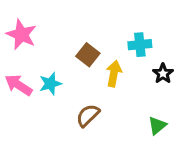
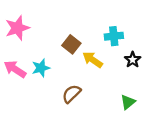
pink star: (21, 35) -> (17, 28), turned 30
yellow arrow: (114, 74) -> (93, 60), turned -66

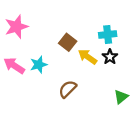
black star: (133, 60) -> (110, 57), moved

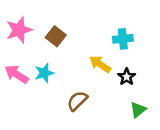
brown square: (68, 42) -> (56, 36), moved
black star: (110, 57) -> (127, 77), moved

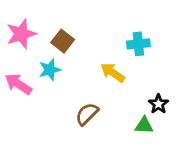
cyan star: (44, 73) -> (50, 70), moved
black star: (127, 77) -> (158, 104), moved
green triangle: (138, 110) -> (144, 125), moved, turned 42

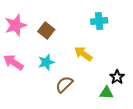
cyan cross: (138, 44) -> (99, 21), moved
cyan star: (50, 70) -> (46, 62), moved

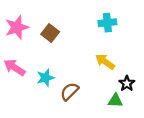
yellow arrow: (83, 54) -> (105, 62), moved
cyan star: (46, 62) -> (45, 78), moved

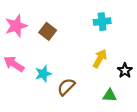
yellow arrow: (105, 62) -> (100, 59), turned 84
black star: (127, 83) -> (125, 70), moved

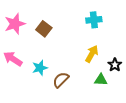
green triangle: (110, 96) -> (101, 80), moved

